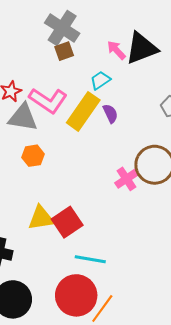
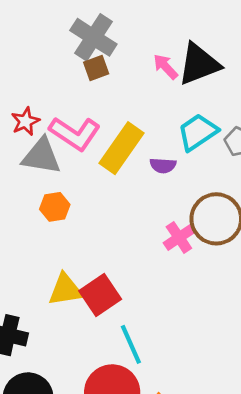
cyan trapezoid: (100, 80) -> (198, 132), moved, size x1.5
purple semicircle: (110, 113) -> (163, 165), moved, turned 120
cyan line: (90, 259) -> (131, 344), turned 56

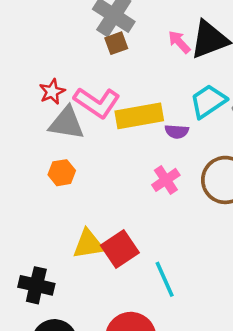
yellow rectangle: (122, 148) -> (139, 116), turned 45
orange hexagon: (55, 207) -> (62, 173), moved
pink cross: (179, 238) -> (166, 180), moved
cyan line: (131, 344) -> (165, 279), moved

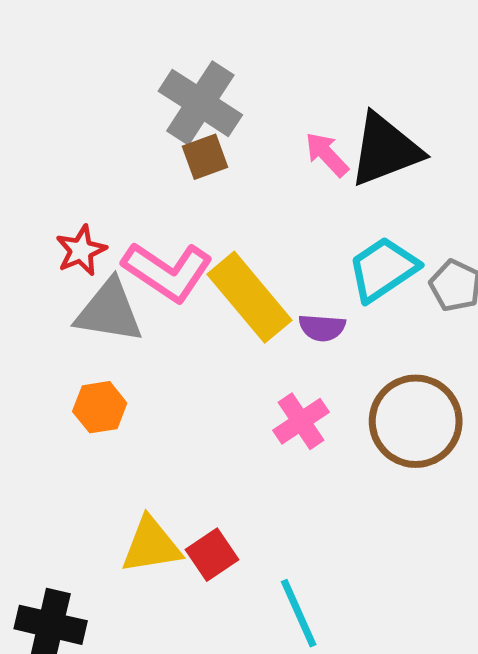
yellow rectangle: (139, 116) -> (250, 297), turned 60
red square: (120, 249) -> (212, 555), size x0.7

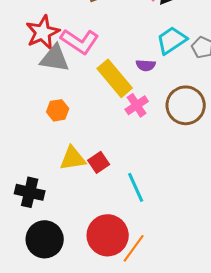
red star: (81, 250) -> (43, 32), size x1.6
yellow rectangle: (250, 297) -> (115, 78), moved
orange hexagon: (100, 407) -> (58, 110), moved

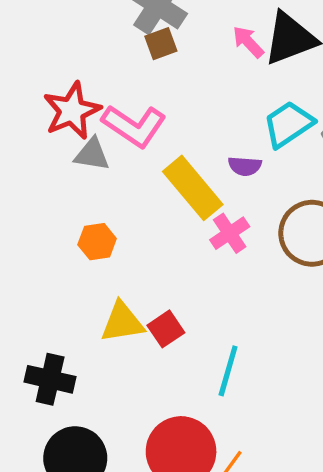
gray triangle: (55, 58) -> (92, 154), size x0.7
cyan line: (136, 187) -> (228, 371), turned 40

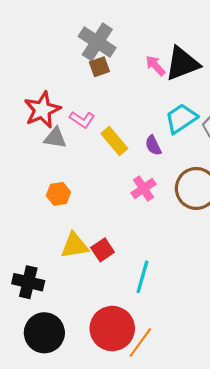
pink L-shape: (134, 126) -> (82, 120), size x0.6
purple semicircle: (245, 166) -> (153, 145), turned 60
yellow rectangle: (193, 188) -> (114, 141), moved, size x0.7

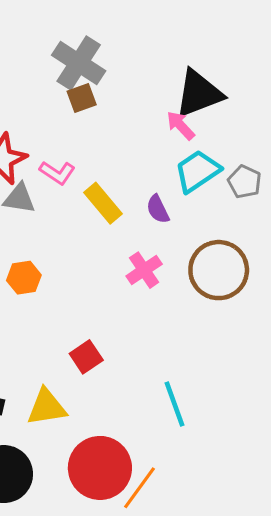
pink arrow: (155, 66) -> (181, 125), moved
yellow triangle: (75, 246) -> (47, 407), moved
cyan line: (142, 277) -> (175, 404), moved, turned -36

